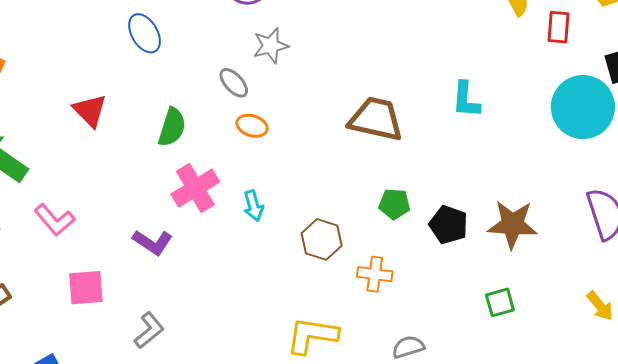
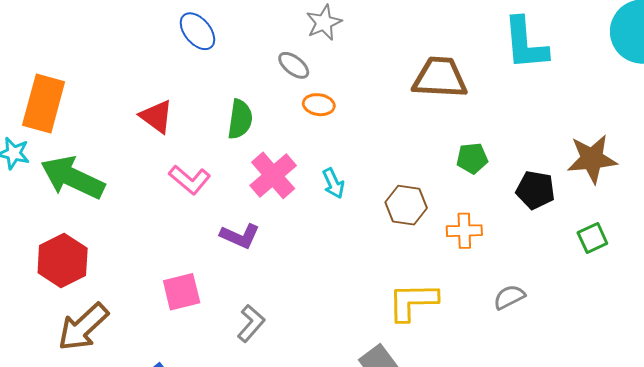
cyan L-shape: (466, 100) -> (525, 44), size x1.5
pink L-shape: (55, 220) -> (190, 180), moved
black pentagon: (449, 225) -> (535, 190), moved

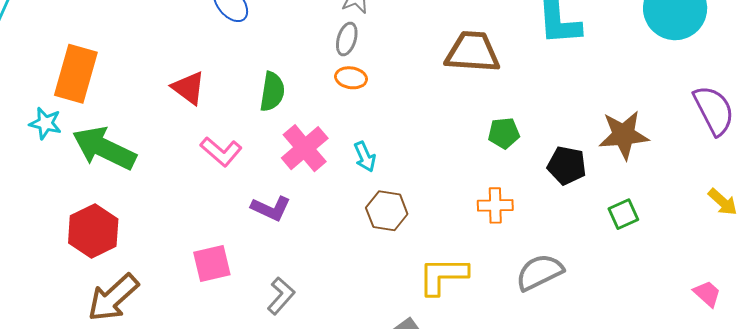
gray ellipse: (294, 65) -> (347, 39), moved, turned 68
brown hexagon: (406, 205) -> (387, 211), moved
gray semicircle: (509, 297) -> (540, 272), size x1.5

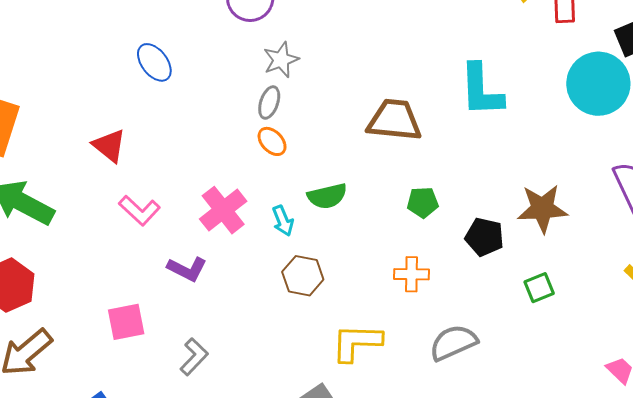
orange ellipse: (351, 78) -> (272, 141), turned 36
green semicircle: (272, 92) -> (327, 196), moved, turned 66

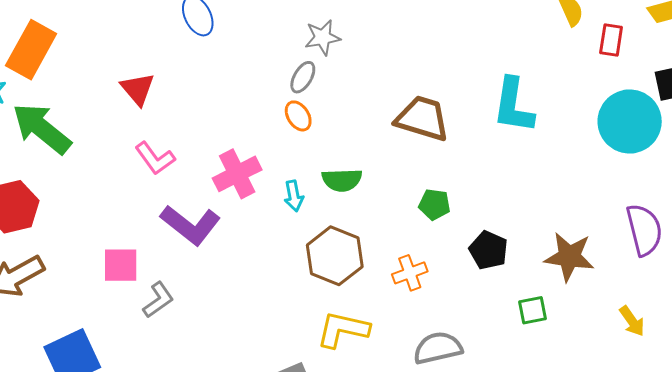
brown star: (542, 209) -> (569, 257), moved
purple L-shape: (187, 269) -> (191, 225), size x1.5
orange cross: (412, 274) -> (410, 273), turned -32
brown hexagon: (303, 276) -> (335, 256), moved, size x1.4
gray L-shape: (194, 357) -> (158, 300), moved

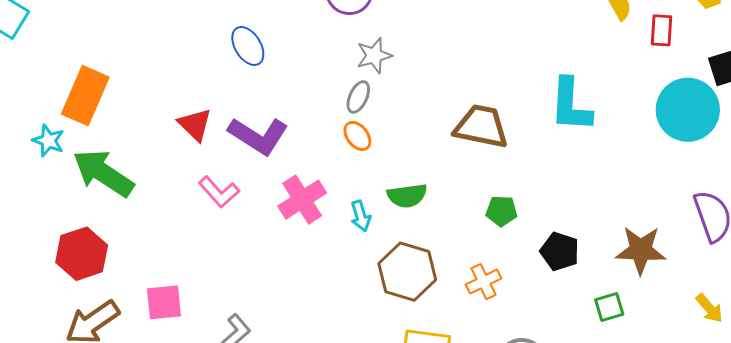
purple L-shape: (191, 225) -> (258, 136), moved
pink square: (121, 265) -> (164, 302), moved

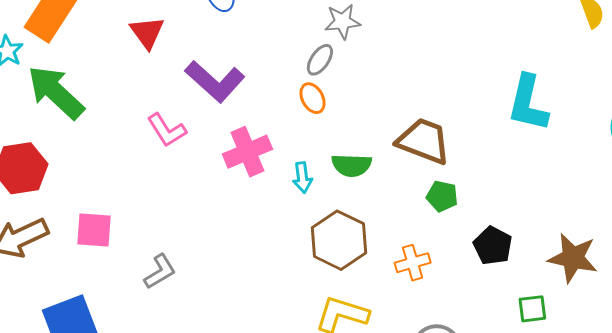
red triangle: (195, 125) -> (147, 32), moved
brown trapezoid: (481, 127) -> (424, 141), moved

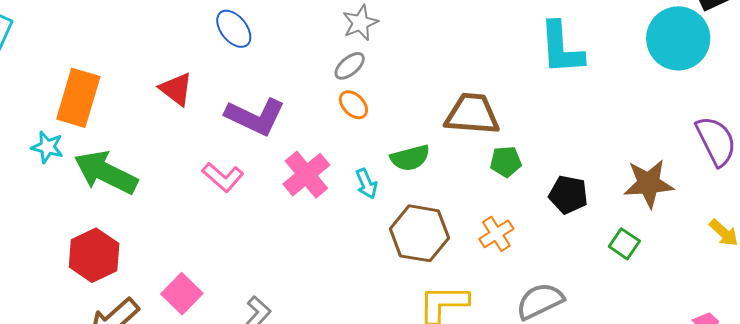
gray ellipse: (320, 60) -> (350, 66), turned 32
pink square: (94, 230) -> (182, 294), turned -33
green square: (532, 309) -> (624, 244), turned -32

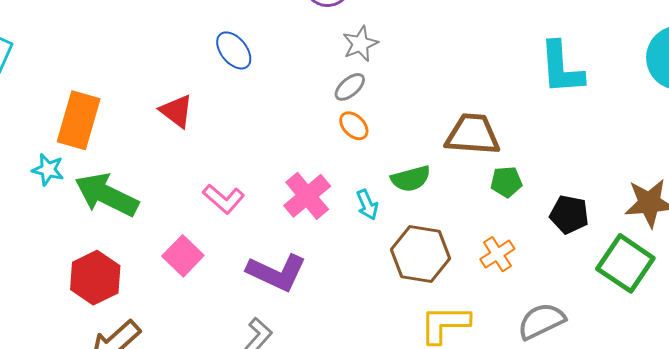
purple L-shape: (255, 117) -> (277, 272), moved
green square: (624, 244) -> (625, 263), size x1.8
pink square: (182, 294) -> (183, 256), moved

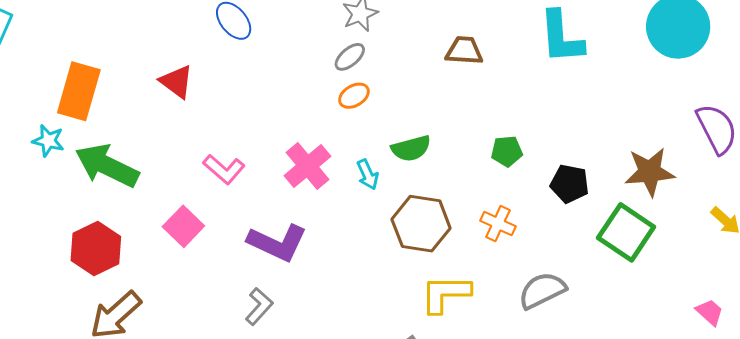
orange ellipse: (354, 126) -> (354, 96), turned -76
brown trapezoid: (473, 134) -> (464, 51), moved, size x0.7
orange cross: (497, 254) -> (498, 224), turned -32

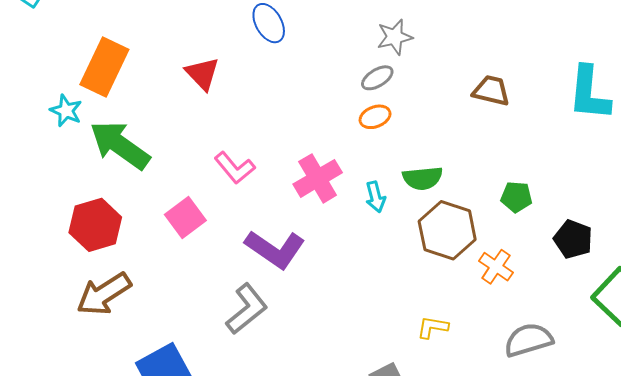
brown hexagon: (421, 224) -> (447, 230), moved
yellow L-shape: (445, 294) -> (433, 327), size x0.6
gray L-shape: (259, 306) -> (247, 309), size x1.4

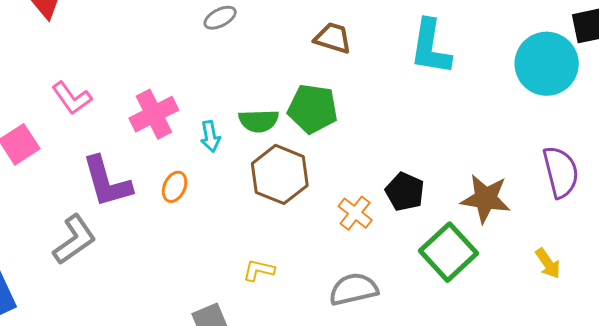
orange ellipse: (375, 117) -> (175, 187), moved, turned -48
green pentagon: (516, 197) -> (313, 109), moved, size x1.6
purple L-shape: (275, 249) -> (107, 182), turned 36
orange cross: (496, 267) -> (355, 213), moved

